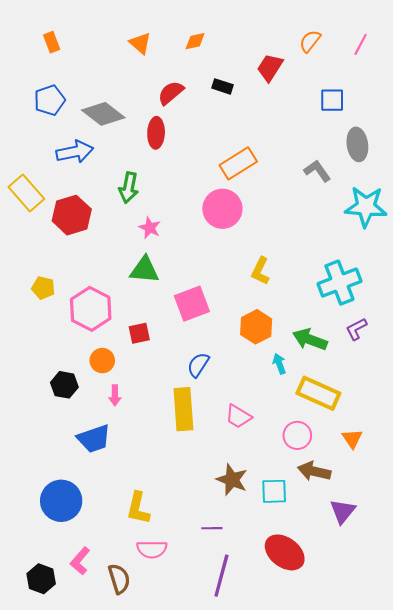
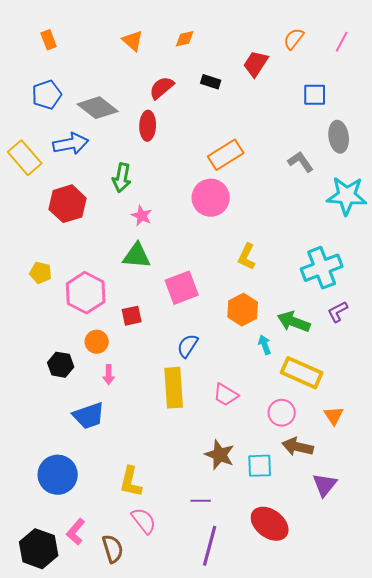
yellow rectangle: (26, 193) -> (25, 158), moved
pink semicircle: (152, 549) -> (144, 521), turned -128
black hexagon: (41, 579) -> (39, 549), size x1.4

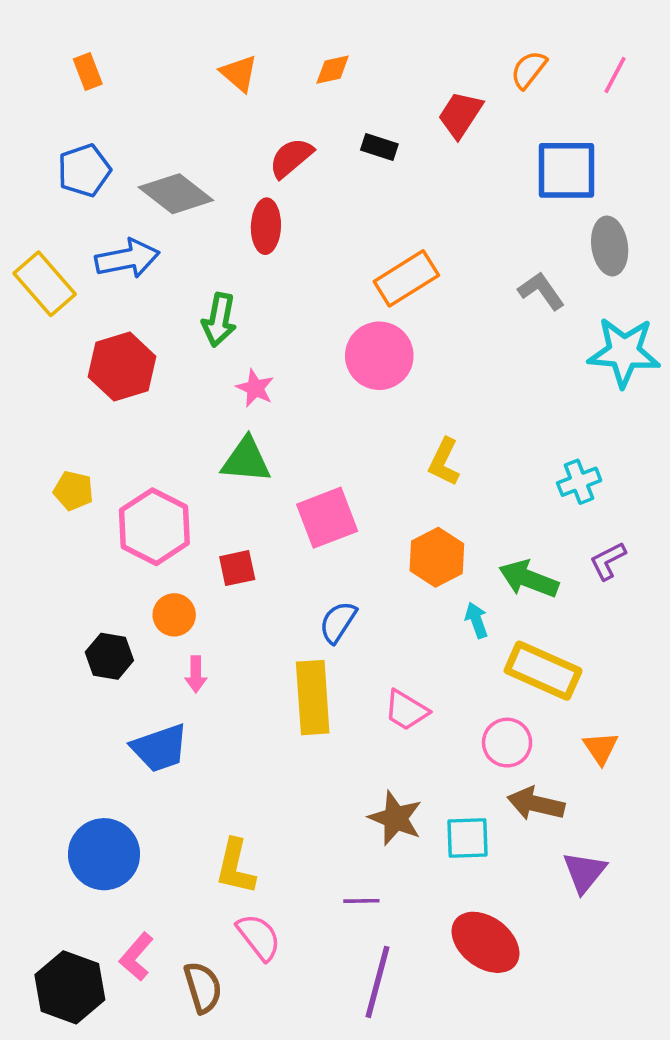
blue square: (315, 95) -> (566, 170), size x1.5
cyan cross: (322, 268) -> (579, 482), size x0.6

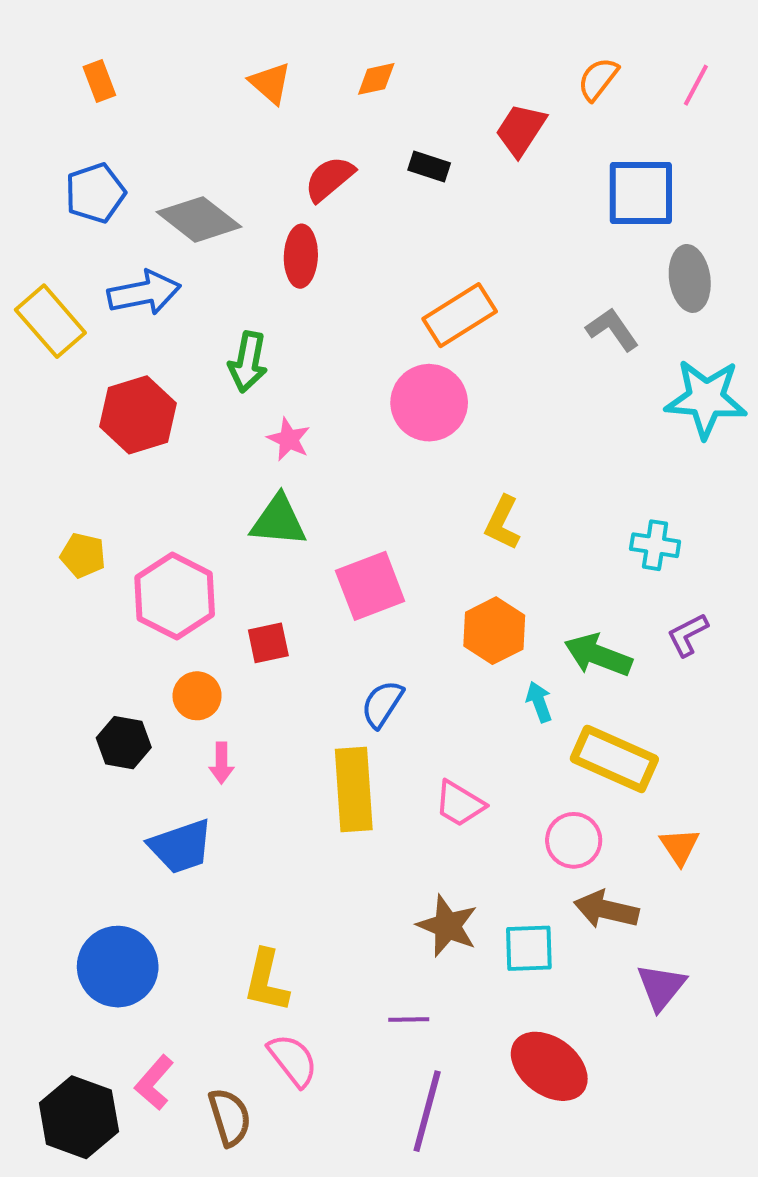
cyan cross: (579, 482) -> (655, 545), turned 30

